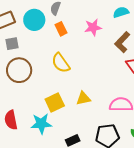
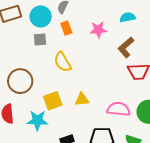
gray square: (12, 44) -> (40, 39), moved
brown circle: (19, 70) -> (20, 81), moved

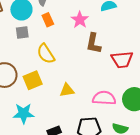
pink star: (98, 30) -> (80, 20), turned -30
brown L-shape: (126, 47) -> (94, 43), moved, turned -35
yellow square: (53, 101) -> (33, 80), moved

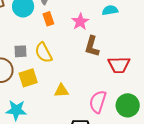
gray square: (22, 32) -> (21, 51), moved
pink semicircle: (104, 98) -> (98, 102), turned -80

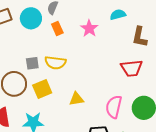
brown L-shape: (92, 46) -> (140, 37), moved
yellow semicircle: (43, 53) -> (55, 63), turned -50

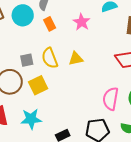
yellow semicircle: (55, 63) -> (50, 58), turned 65
yellow triangle: (77, 99) -> (76, 59), moved

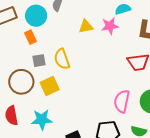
pink star: (82, 22) -> (110, 26), moved, turned 30
orange rectangle: (50, 24) -> (30, 37), moved
yellow triangle: (76, 59) -> (86, 26), moved

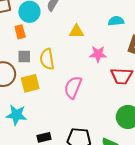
pink star: (110, 26) -> (98, 54), moved
pink semicircle: (122, 101) -> (73, 87), moved

